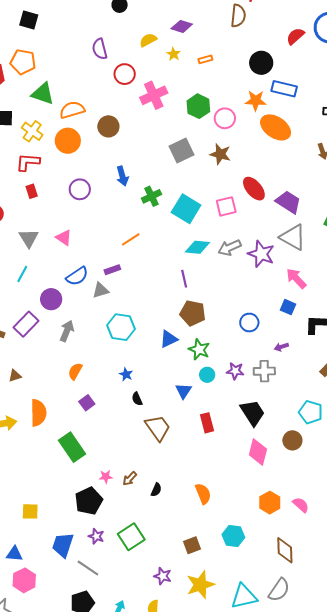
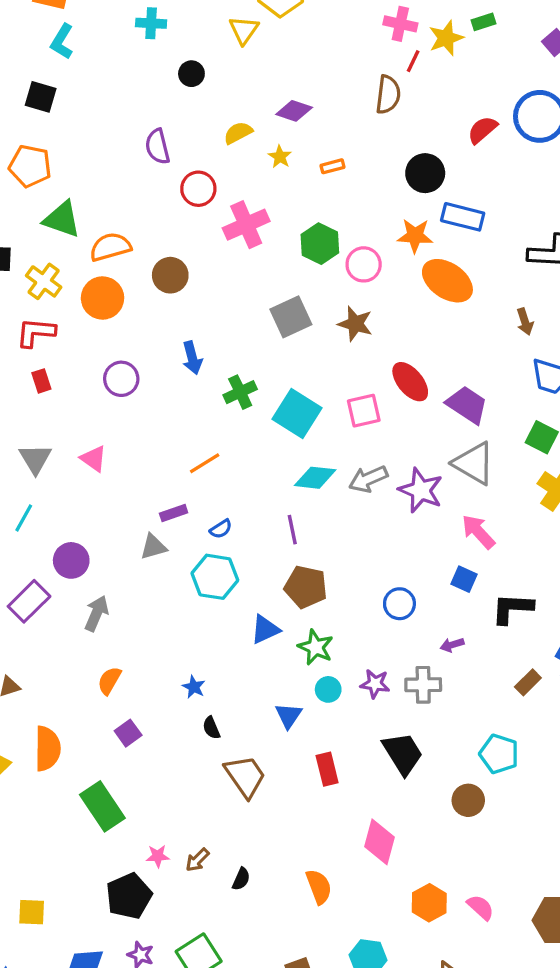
blue semicircle: (77, 276) -> (221, 529), moved, size x0.6
cyan hexagon: (121, 327) -> (215, 577), moved
pink diamond: (258, 452) -> (379, 842), moved

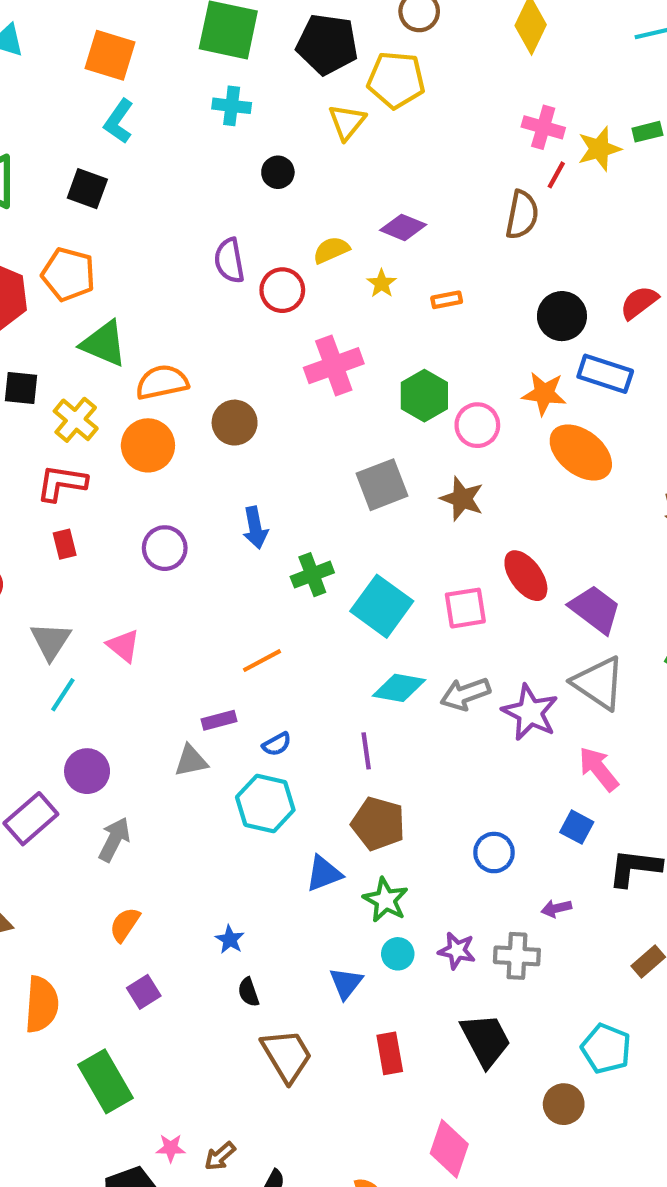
red semicircle: (482, 130) -> (639, 302), moved
red circle: (198, 189) -> (282, 290), moved
cyan line: (24, 518) -> (63, 695), moved

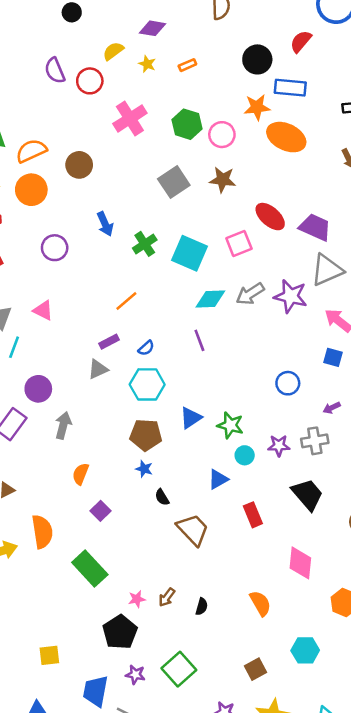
gray triangle: (599, 683) -> (327, 270), turned -45
brown pentagon: (378, 824) -> (146, 435), moved
blue triangle: (346, 983) -> (218, 479), turned 35

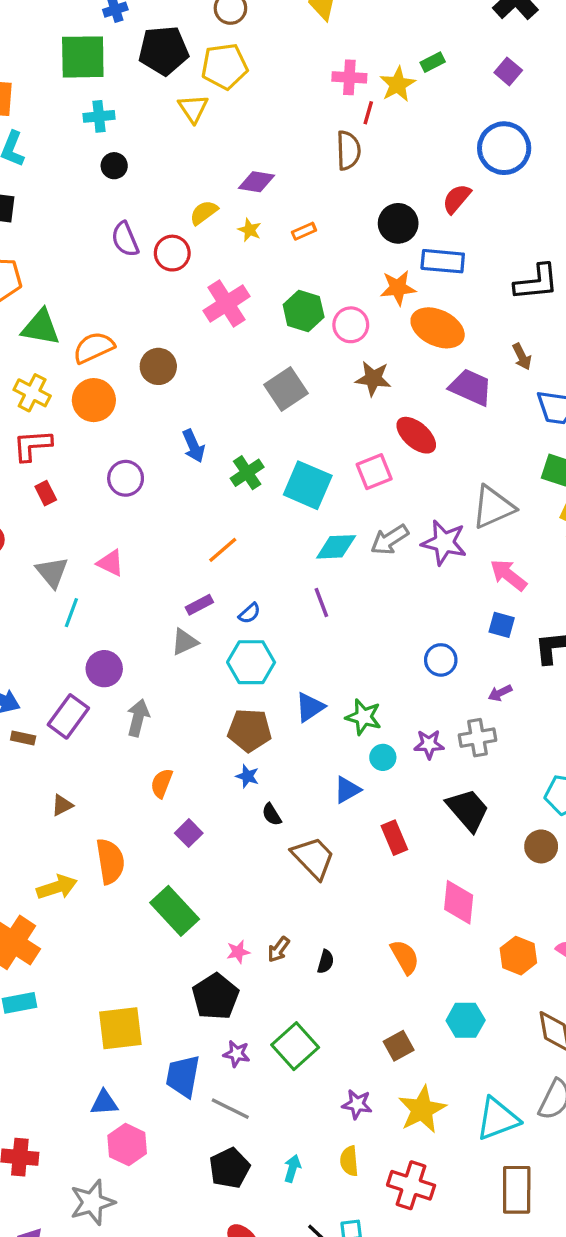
black circle: (72, 12) -> (114, 166), moved
brown star: (223, 180) -> (373, 379), moved
purple trapezoid: (315, 227) -> (471, 387), moved
yellow square: (49, 655) -> (120, 1028), size x1.6

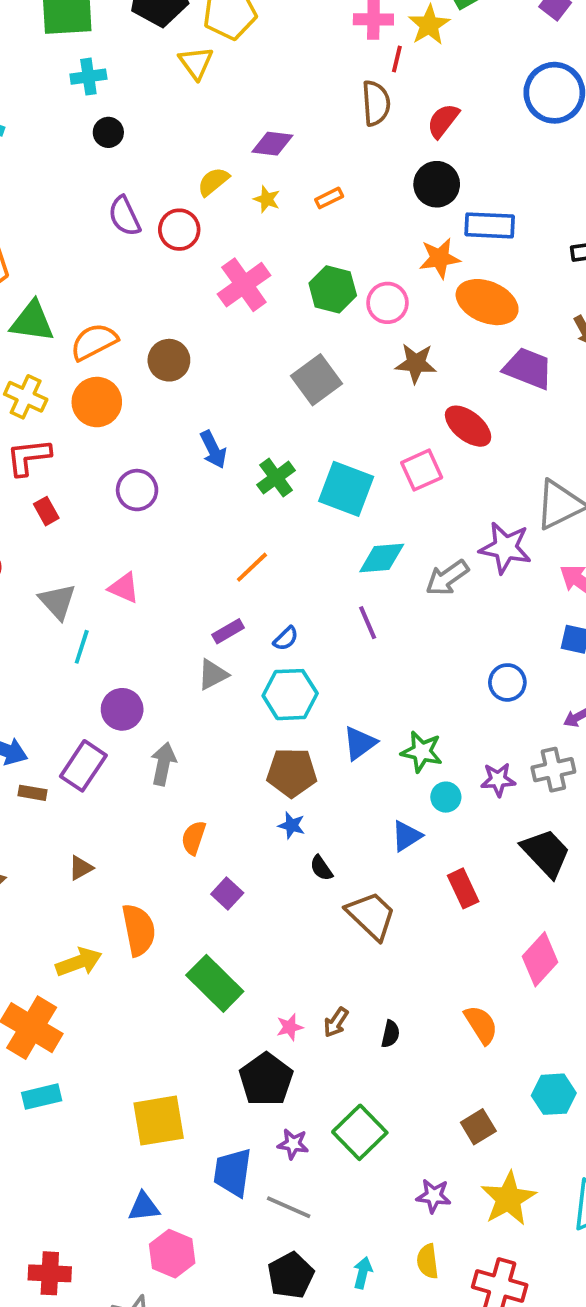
red semicircle: (457, 199) -> (443, 121), moved
gray arrow: (390, 540) -> (447, 578), moved
pink diamond: (459, 902) -> (540, 959), turned 39

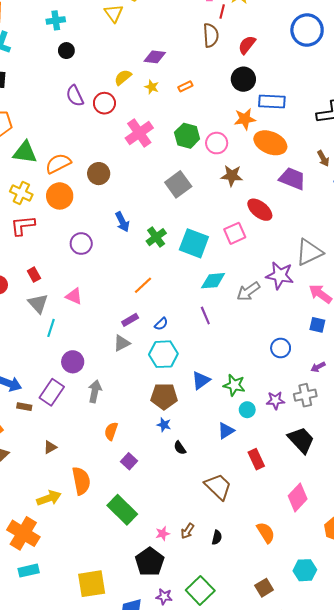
red rectangle: (46, 511) -> (34, 275), moved
brown trapezoid: (371, 916) -> (218, 487), moved

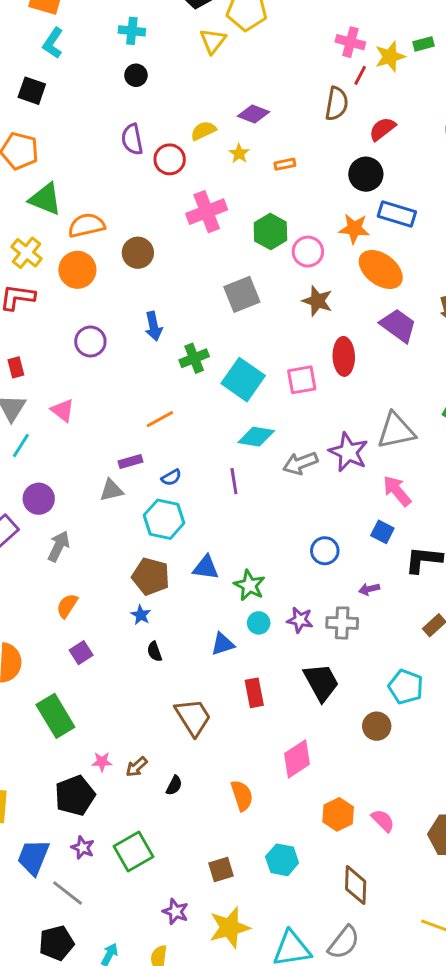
red ellipse: (260, 210) -> (344, 356), turned 35
blue triangle: (201, 380) -> (206, 568), turned 30

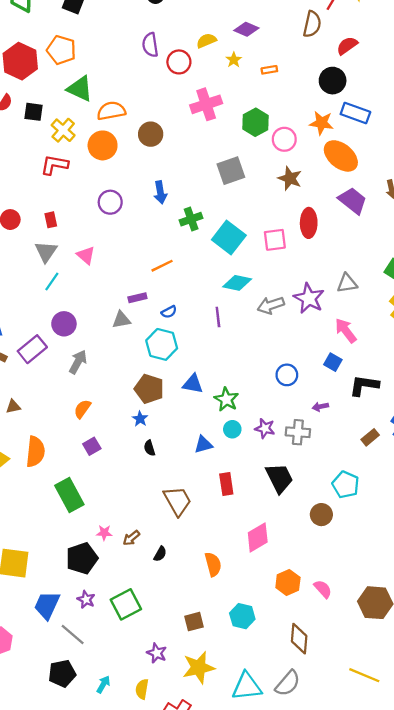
gray triangle: (396, 431) -> (347, 283), size x0.7

